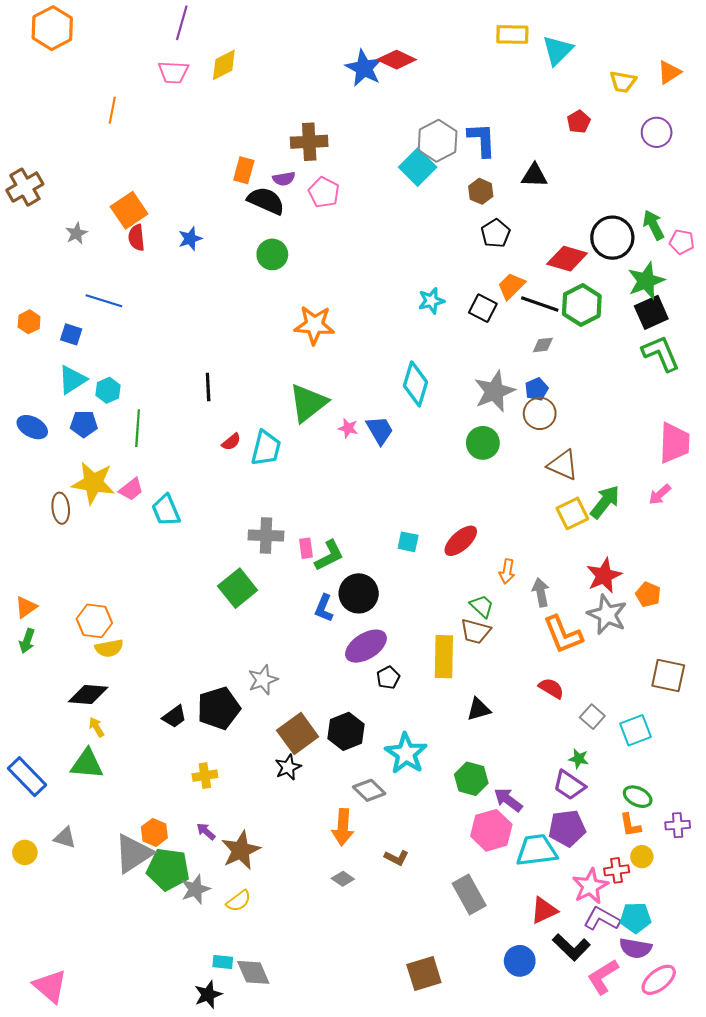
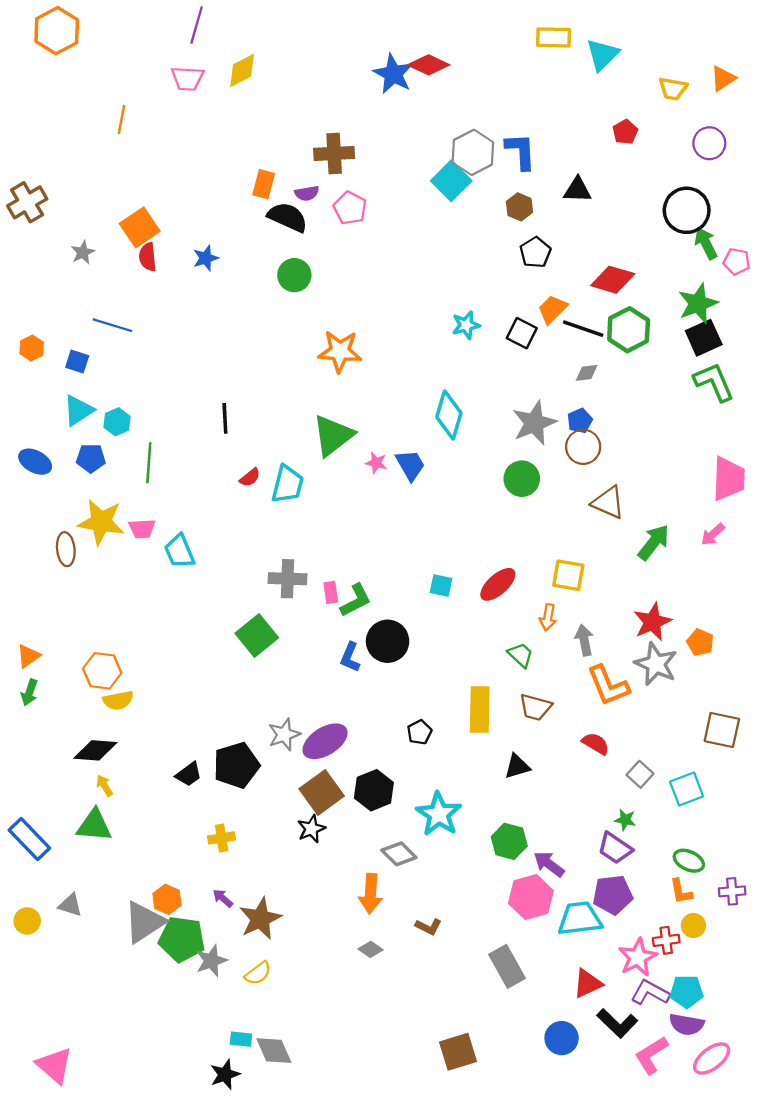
black circle: (612, 238) -> (687, 210), moved
pink trapezoid: (131, 489) -> (142, 529), turned 35
yellow square: (572, 513) -> (568, 575), moved, turned 36
brown trapezoid: (475, 631) -> (535, 707), moved
purple ellipse: (366, 646) -> (325, 741), moved

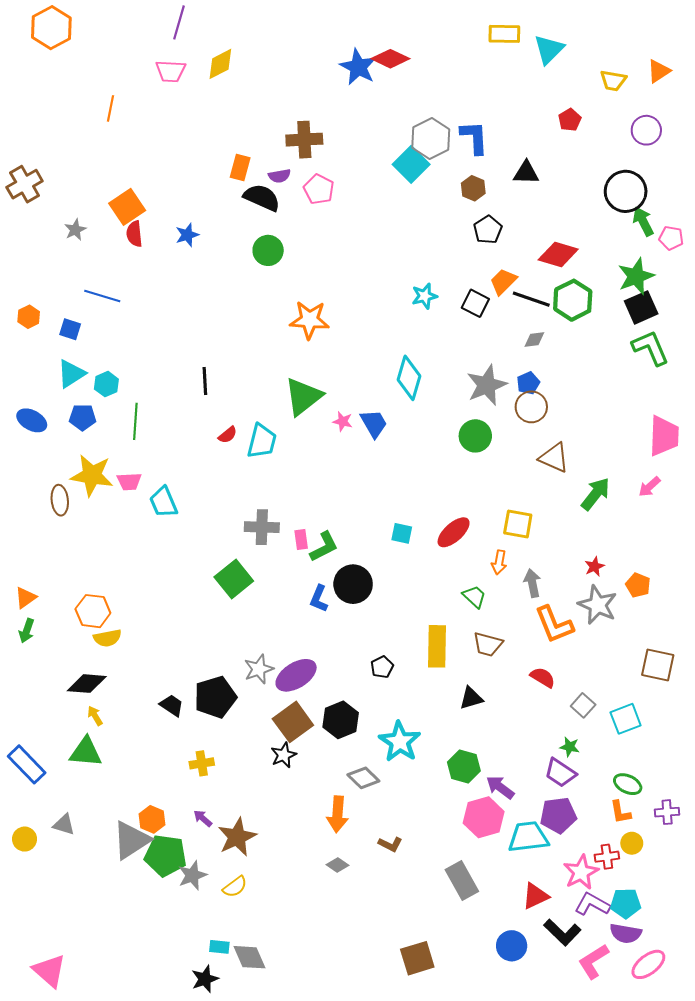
red star: (652, 622) -> (594, 567), size x0.6
black trapezoid: (189, 774) -> (172, 705), turned -110

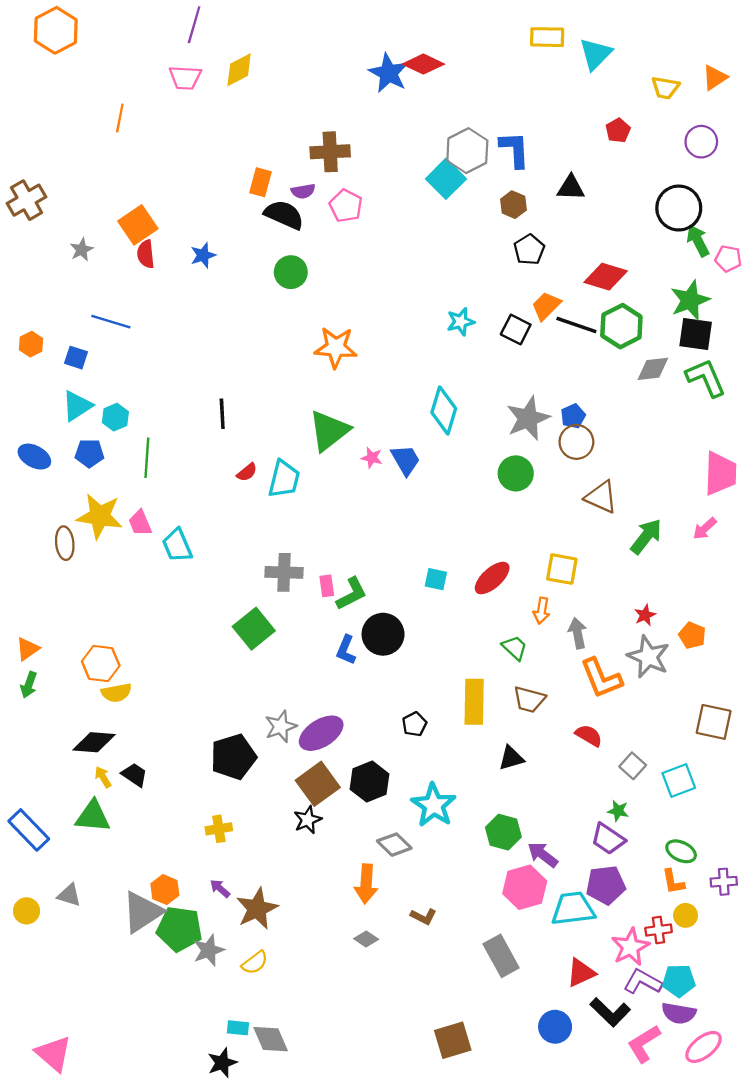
black square: (641, 307) -> (696, 334), turned 32
gray diamond: (534, 340) -> (653, 369), moved, size x1.4
pink trapezoid: (129, 482) -> (140, 523), turned 70
black trapezoid: (172, 705) -> (134, 775), moved

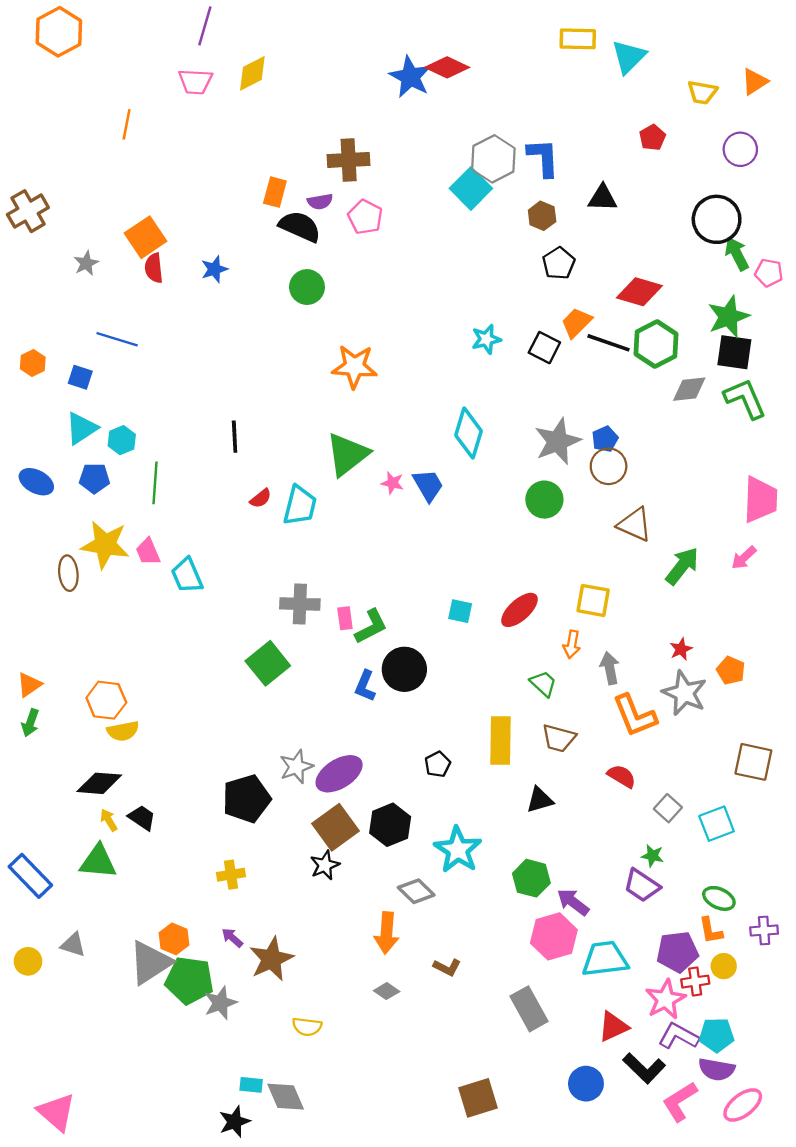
purple pentagon: (606, 885) -> (677, 952), moved
yellow semicircle: (255, 963) -> (307, 1027), moved, turned 44

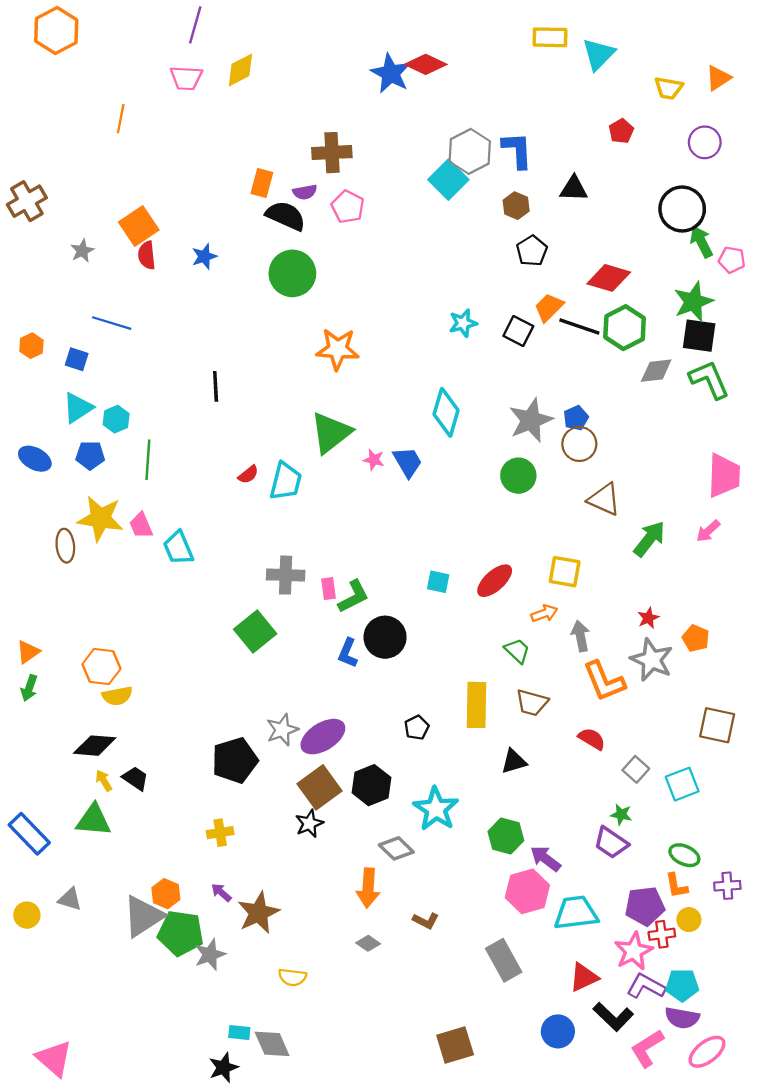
green circle: (307, 287) -> (292, 273), size x1.4
black line: (235, 437) -> (216, 386), moved
orange arrow: (572, 644) -> (544, 613), turned -120

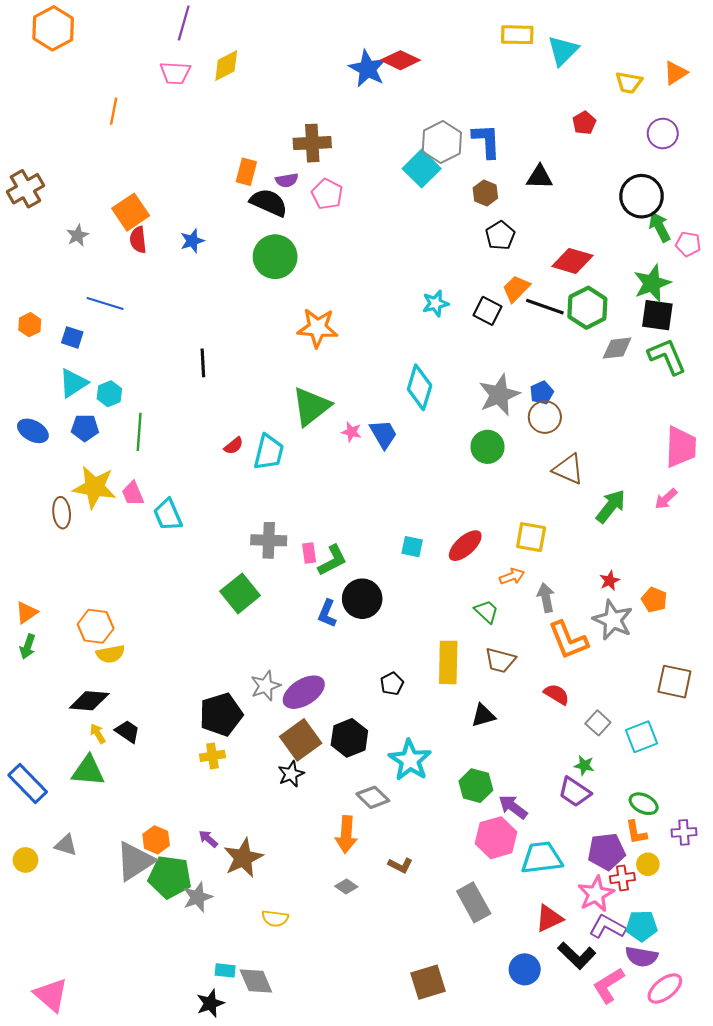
yellow cross: (220, 833) -> (212, 756), moved

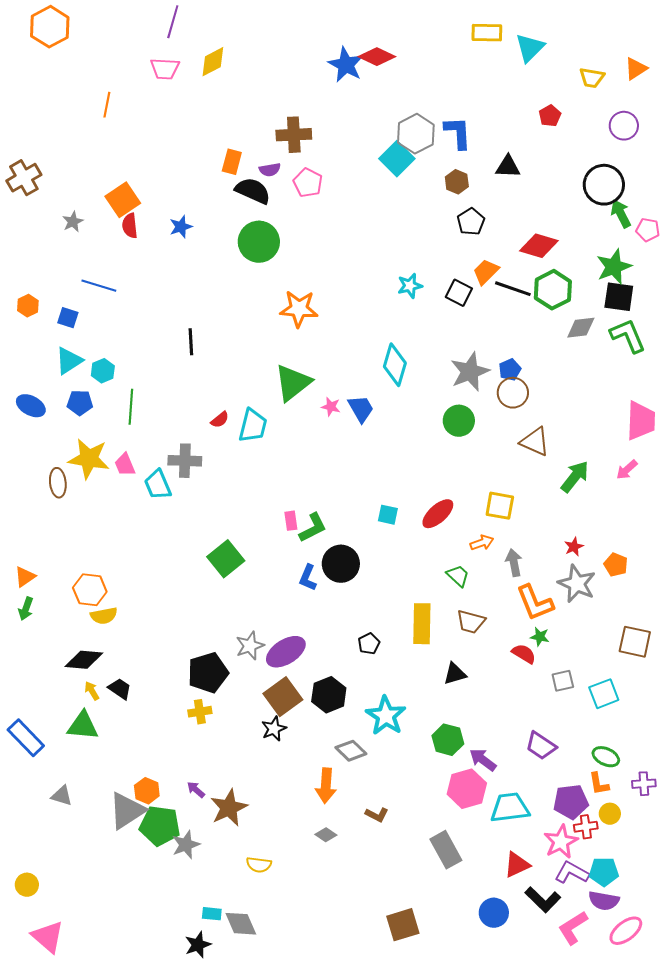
gray cross: (269, 540) -> (185, 461), moved
gray square: (598, 723) -> (563, 681), turned 35
green star: (584, 765) -> (540, 637), moved
yellow circle: (25, 860) -> (27, 885), moved

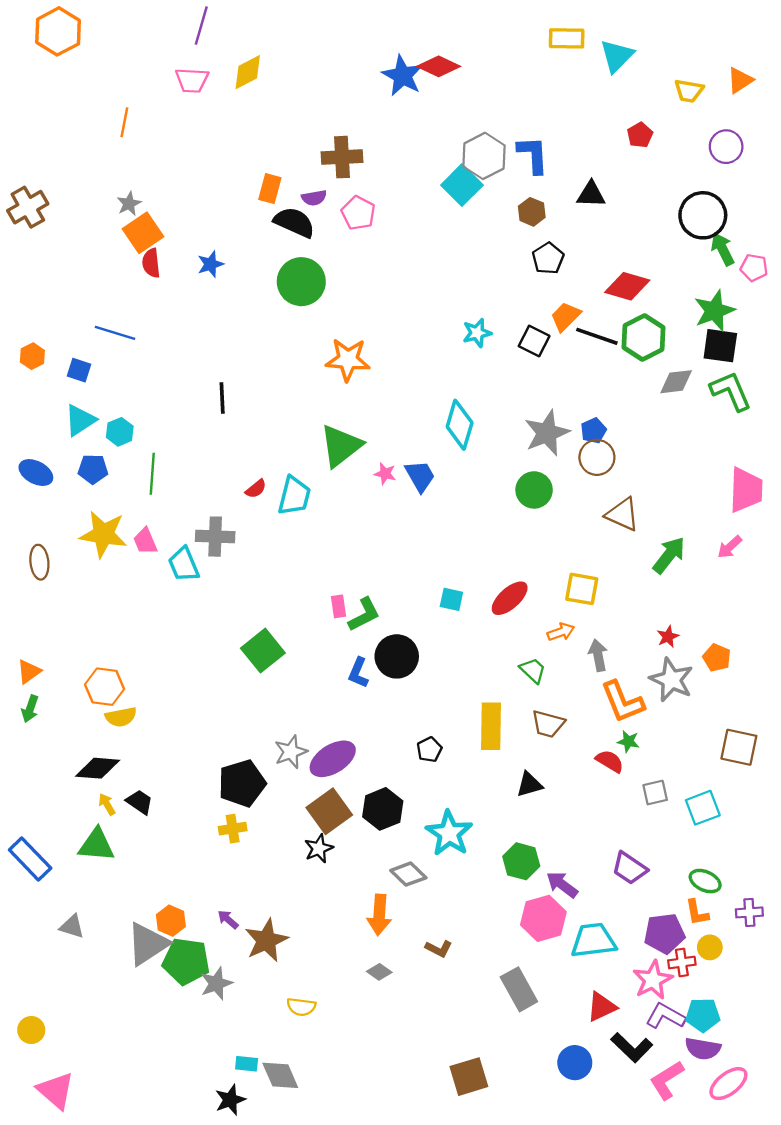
gray star: (73, 222) -> (129, 204), moved
brown ellipse: (58, 483) -> (39, 562), moved

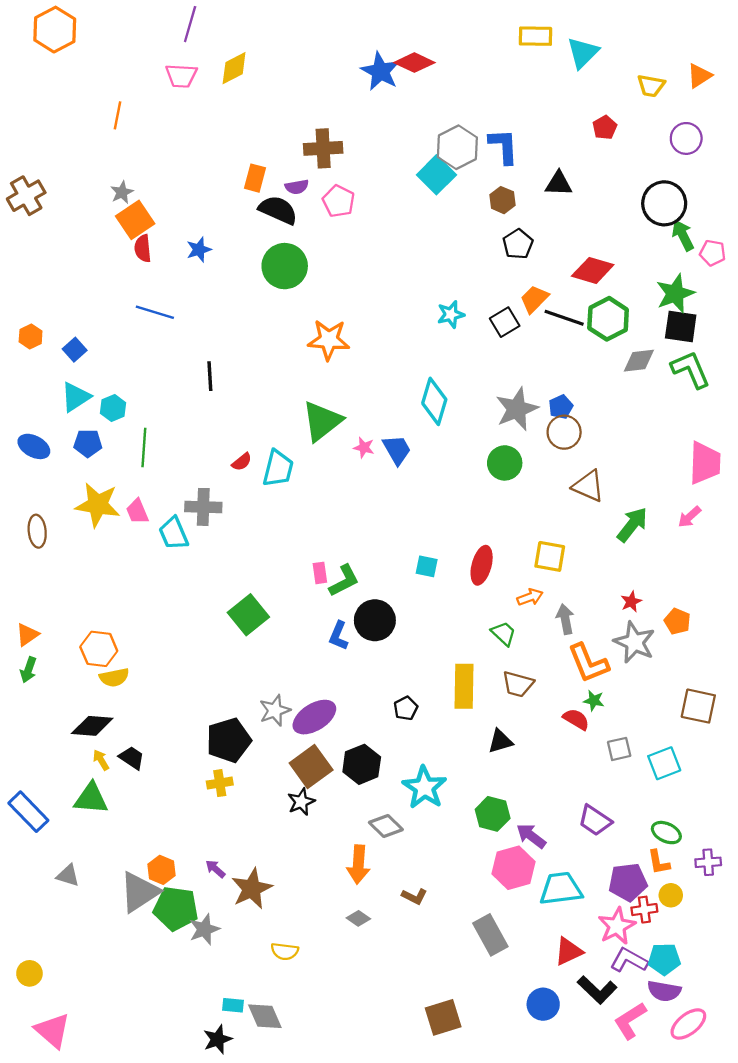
blue line: (115, 333) -> (155, 312), moved
black square: (534, 341) -> (505, 322), turned 32
blue square: (79, 370) -> (75, 350), turned 30
red ellipse: (510, 598) -> (482, 565), turned -33

